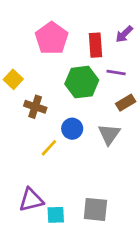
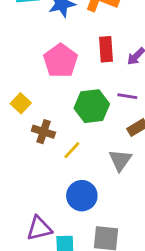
red rectangle: (95, 45) -> (106, 49), moved
blue circle: (72, 129) -> (82, 196), moved, size x1.4
yellow line: (49, 148) -> (72, 150), moved

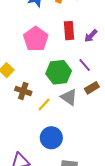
purple line: (127, 96) -> (85, 65), turned 40
gray triangle: (120, 160) -> (69, 97), moved, turned -30

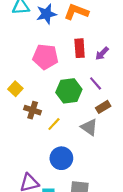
pink pentagon: (36, 39) -> (45, 57), turned -30
gray triangle: (69, 97) -> (89, 127), moved

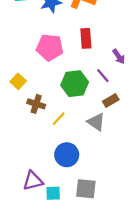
purple arrow: (102, 53) -> (119, 56), moved, turned -80

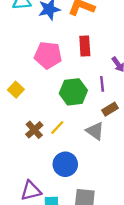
purple line: (103, 76) -> (102, 84), turned 35
brown cross: (36, 104) -> (34, 130), moved, turned 30

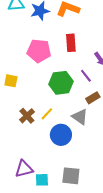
purple line: (102, 84) -> (86, 76), turned -32
yellow square: (16, 90) -> (11, 81), turned -32
blue circle: (65, 164) -> (61, 135), moved

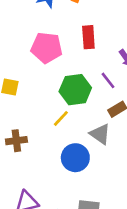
yellow line: (47, 114) -> (61, 118), moved
brown cross: (27, 116) -> (16, 141), moved, turned 35

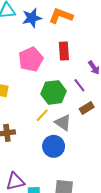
pink pentagon: (47, 48) -> (31, 59), turned -30
gray triangle: (100, 134) -> (63, 123), moved

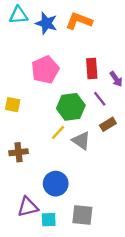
blue star: (32, 18) -> (46, 23), turned 30
red rectangle: (64, 51) -> (92, 69), moved
blue circle: (54, 146) -> (56, 184), moved

